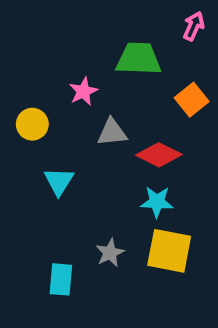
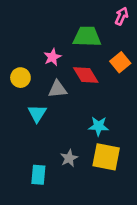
gray triangle: (112, 132) -> (58, 89), moved
red diamond: (159, 155) -> (86, 75), moved, turned 32

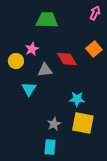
green trapezoid: (87, 37) -> (47, 20), moved
pink star: (52, 57) -> (32, 49), moved
cyan rectangle: (38, 175) -> (50, 147), moved

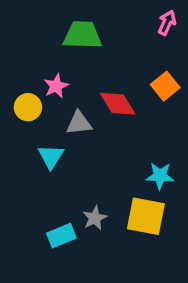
cyan star: (77, 99) -> (160, 176), moved
cyan rectangle: (50, 147) -> (61, 236), moved, turned 63

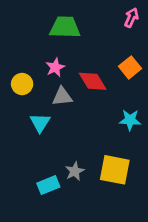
pink star: (56, 86) -> (55, 67), moved
cyan star: (160, 176) -> (130, 120), moved

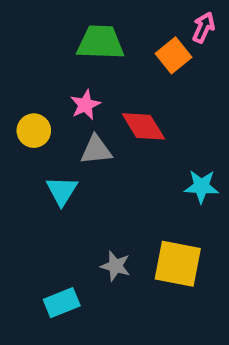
orange square: (130, 67) -> (173, 55), moved
gray star: (75, 171) -> (115, 266), turned -30
cyan rectangle: (48, 185) -> (62, 303), moved

